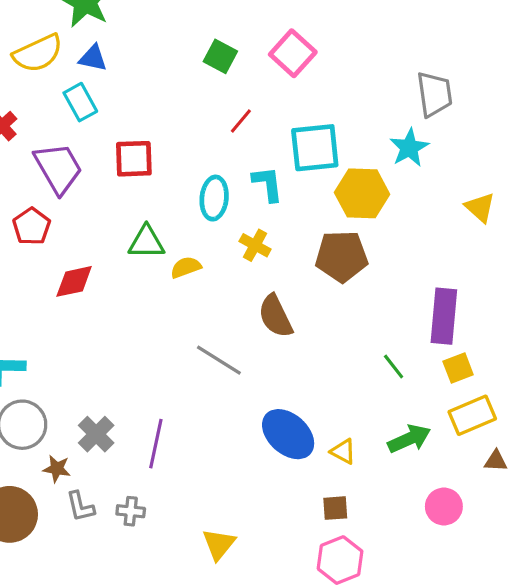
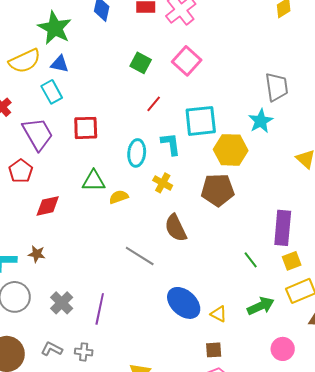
brown star: (57, 469) -> (37, 254), moved
gray L-shape: (80, 507) -> (52, 349), turned 130

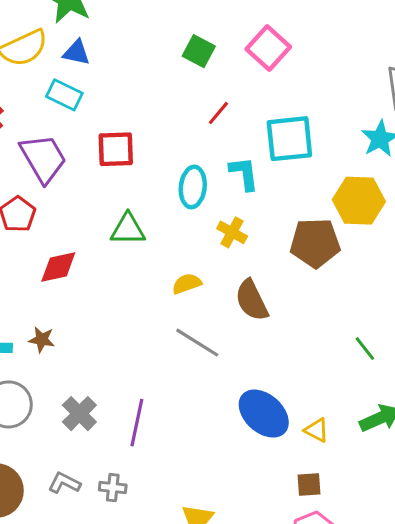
cyan rectangle: (52, 92) -> (64, 95), turned -35
yellow hexagon: (231, 150) -> (359, 201), moved
yellow semicircle: (119, 197) -> (187, 284), moved

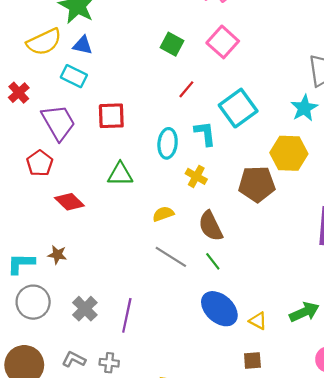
cyan square: (289, 139) -> (238, 108), turned -30
red diamond: (58, 267) -> (69, 202), turned 56
green line: (365, 349) -> (213, 261), moved

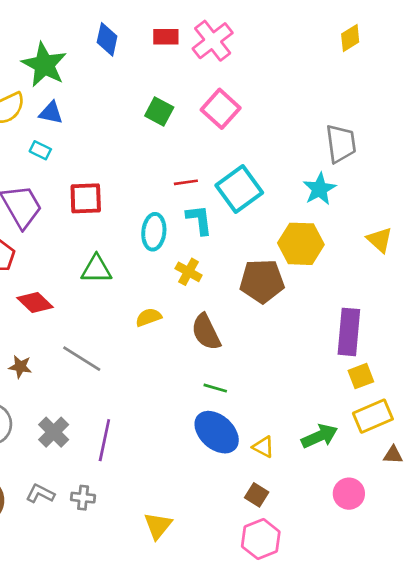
cyan rectangle: (74, 76) -> (40, 150), size x0.7
red line: (186, 89) -> (186, 182), moved, turned 42
gray line: (171, 257) -> (82, 359), moved
green line: (213, 261) -> (215, 388), moved, turned -36
brown square: (252, 361) -> (257, 495), turned 36

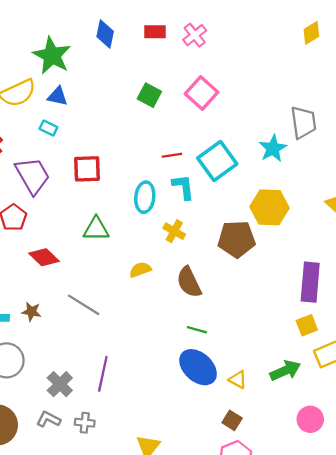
pink cross: (213, 41) -> (195, 35), size x0.7
cyan star: (319, 189) -> (273, 148), moved
yellow square: (361, 376) -> (307, 325), moved
gray cross: (54, 432) -> (60, 384), moved

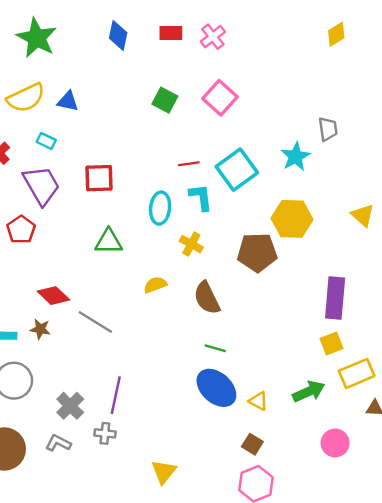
green star: (52, 56) -> (37, 38), moved
gray trapezoid: (303, 122) -> (328, 129), size x0.7
cyan rectangle: (48, 128) -> (46, 141), moved
red diamond: (44, 257) -> (53, 296), moved
gray cross: (85, 423) -> (105, 433), moved

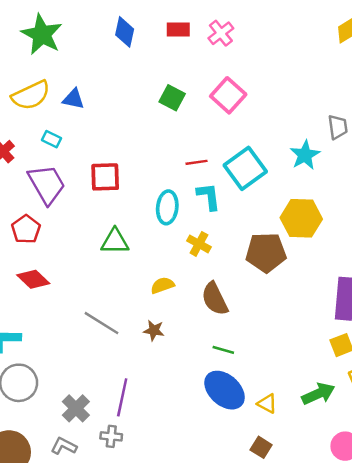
red diamond: (53, 296) -> (33, 279), moved
brown star: (40, 329) -> (154, 330), moved

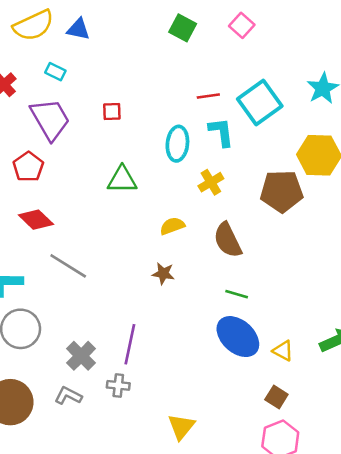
pink square: (228, 95) -> (242, 25), size x0.7
red square: (105, 177) -> (112, 112), size x0.6
yellow cross: (199, 244) -> (211, 182), turned 30
gray line: (101, 323) -> (68, 266), moved

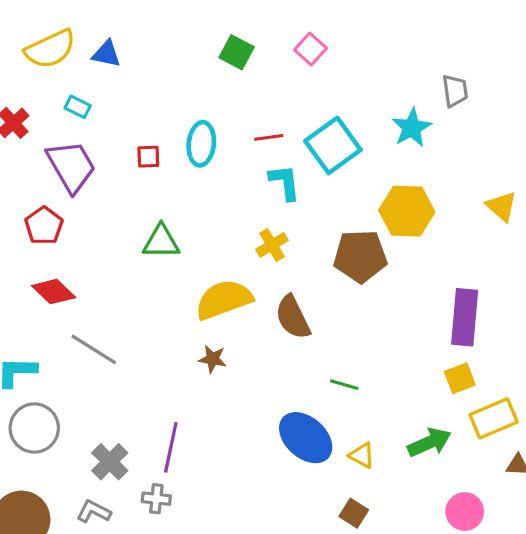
cyan ellipse: (177, 144) -> (201, 144), moved
yellow semicircle: (172, 226) -> (224, 300), size x1.8
green line: (237, 294) -> (344, 385), moved

